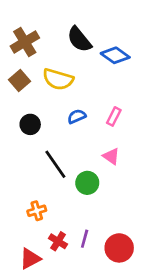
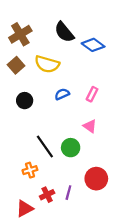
black line: (55, 164) -> (45, 147), moved
red cross: (58, 241) -> (47, 195), turned 32
red circle: (119, 248) -> (96, 179), moved

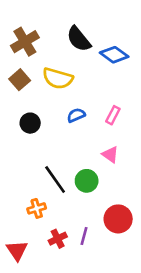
red triangle: (25, 209) -> (17, 250), moved, turned -36

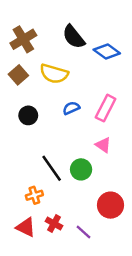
pink rectangle: (113, 115) -> (106, 108), size x1.5
purple line: (84, 236) -> (83, 232), moved, turned -63
red cross: (58, 239) -> (54, 223), turned -35
red triangle: (17, 250) -> (26, 227), moved, turned -30

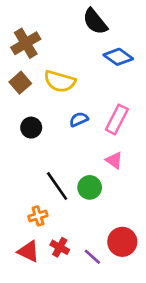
black semicircle: (74, 37) -> (95, 21), moved
red circle: (110, 205) -> (122, 242), moved

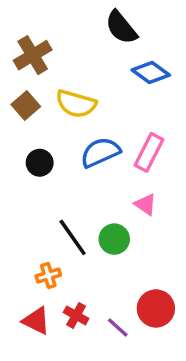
blue semicircle: (79, 119) -> (100, 152), size x1.6

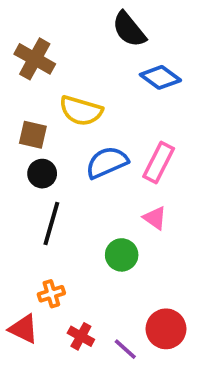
brown cross: (33, 55) -> (35, 59), turned -30
brown square: (26, 105) -> (33, 135), moved, turned -36
black line: (73, 237) -> (51, 223), moved, turned 51
red triangle: (36, 321) -> (24, 329), moved

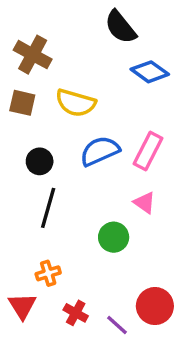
brown square: (33, 135) -> (22, 103), moved
red triangle: (24, 329) -> (22, 306), turned 32

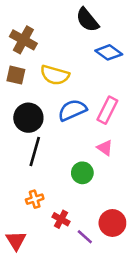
black circle: (40, 161) -> (28, 118), size x1.5
red triangle: (22, 306) -> (16, 241), moved
red cross: (76, 313) -> (61, 219), moved

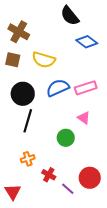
pink rectangle: (107, 110) -> (86, 88), turned 45

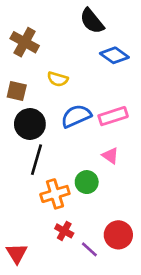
brown square: (13, 60) -> (17, 91), moved
yellow semicircle: (44, 60) -> (58, 79), size x0.7
orange cross: (28, 159) -> (55, 194), moved, size x1.5

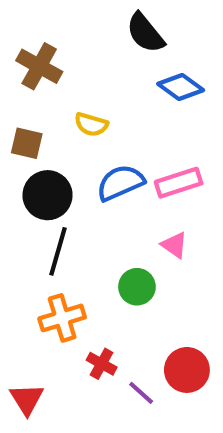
orange cross: (55, 194) -> (62, 318), moved

